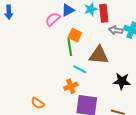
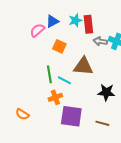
green line: (70, 47) -> (49, 74), moved

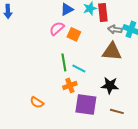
pink semicircle: (37, 30) -> (57, 28), moved
brown triangle: (83, 66) -> (112, 51), moved
black star: (106, 92) -> (110, 85), moved

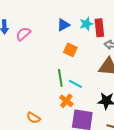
pink semicircle: (57, 28) -> (23, 34), moved
orange cross: (70, 85) -> (66, 101), turned -32

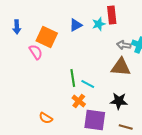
red rectangle: (99, 28) -> (112, 15), moved
pink semicircle: (23, 34) -> (36, 52), moved, turned 98
orange square: (70, 50) -> (47, 37), moved, size x1.5

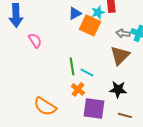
blue arrow: (17, 27) -> (16, 15), size x1.6
orange square: (47, 37) -> (90, 25), moved
brown triangle: (121, 67) -> (120, 55), turned -50
orange semicircle: (46, 118) -> (45, 106), size x1.6

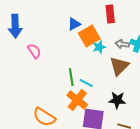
cyan star: (98, 12) -> (99, 47), moved
orange square: (90, 25) -> (89, 36), turned 35
orange cross: (78, 89) -> (77, 100), size x1.5

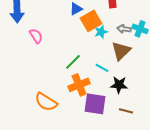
green line: (71, 77) -> (73, 62), turned 54
cyan line: (86, 83) -> (102, 68), moved
orange cross: (77, 100) -> (79, 85), turned 30

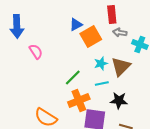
gray arrow: (124, 29) -> (120, 32), moved
cyan star: (101, 32) -> (101, 63), moved
cyan line: (102, 68) -> (102, 83), turned -40

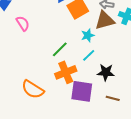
brown triangle: (121, 66) -> (105, 20), moved, turned 30
cyan line: (102, 83) -> (89, 55), turned -32

